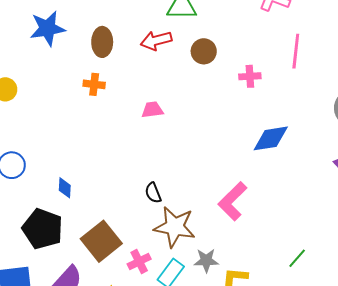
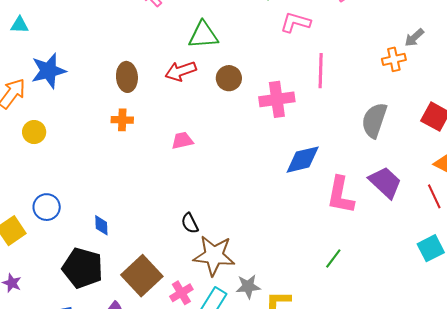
blue star: (48, 28) -> (49, 71), moved
pink cross: (250, 76) -> (277, 99), size x1.6
pink L-shape: (233, 201) -> (340, 195), moved, turned -30
green line: (297, 258) -> (333, 259), moved

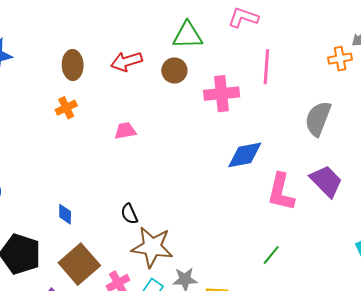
green triangle: (203, 35) -> (188, 35), moved
orange cross: (122, 120) -> (66, 108), turned -30
blue diamond: (101, 225) -> (65, 214), moved

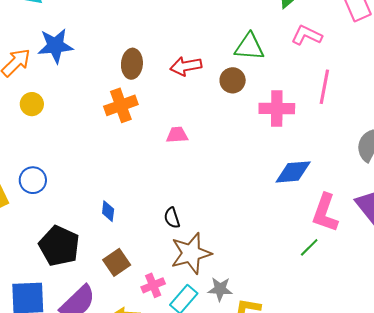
orange cross: (66, 108) -> (121, 105), size x1.5
brown star: (152, 247) -> (191, 253), turned -30
green line: (271, 255) -> (309, 247), moved
brown square: (79, 264) -> (117, 262), size x0.7

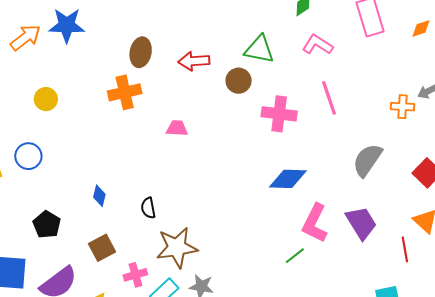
pink line: (324, 87) -> (329, 98), turned -36
yellow circle: (32, 104) -> (46, 99), moved
black semicircle: (172, 218) -> (148, 208), moved
black pentagon: (59, 246) -> (47, 224), size x0.7

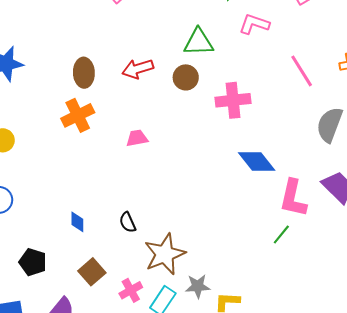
pink line: (329, 98) -> (302, 71), moved
blue diamond: (288, 179) -> (257, 161), turned 63

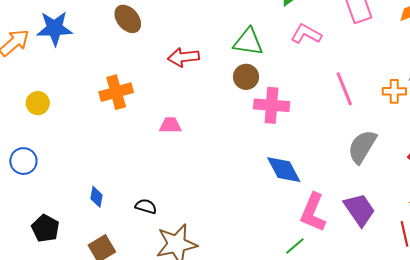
brown ellipse: (84, 73) -> (128, 19), moved, turned -48
brown circle: (186, 77) -> (246, 77), moved
black semicircle: (128, 222) -> (146, 206), turned 120

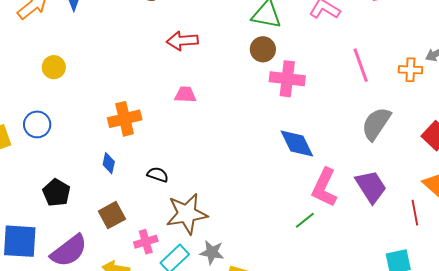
red arrow: (184, 57) -> (182, 41), moved
orange cross: (116, 92) -> (125, 119), moved

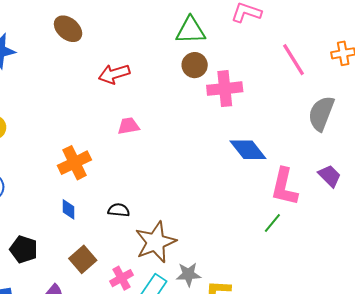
purple trapezoid: (371, 187) -> (330, 176), size x0.7

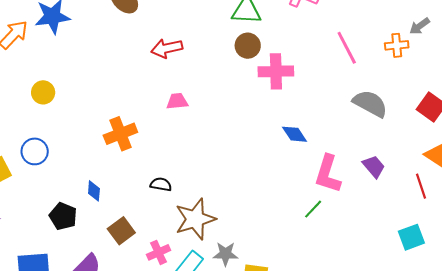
gray semicircle: (321, 113) -> (370, 104), turned 93
blue diamond: (248, 150) -> (294, 134), size x0.7
blue diamond: (68, 209) -> (94, 191), moved

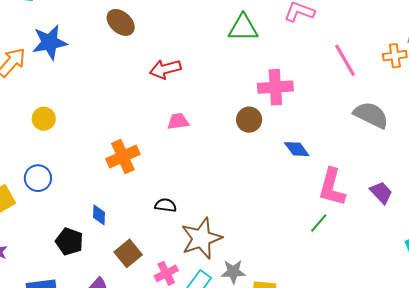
brown circle: (248, 46) -> (249, 120), moved
purple trapezoid: (374, 167) -> (381, 193), moved

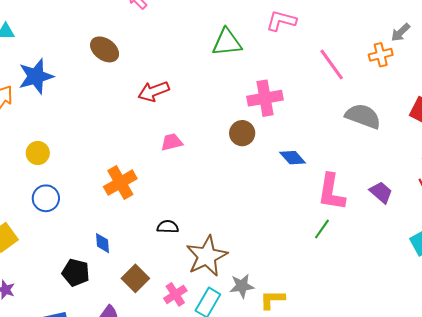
blue circle: (38, 178) -> (46, 198), moved

